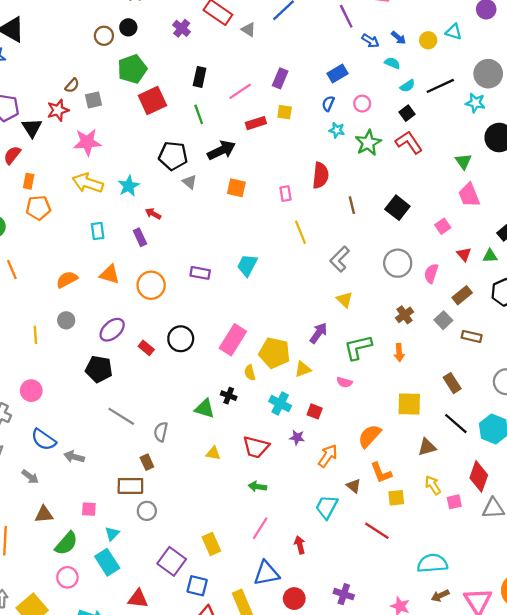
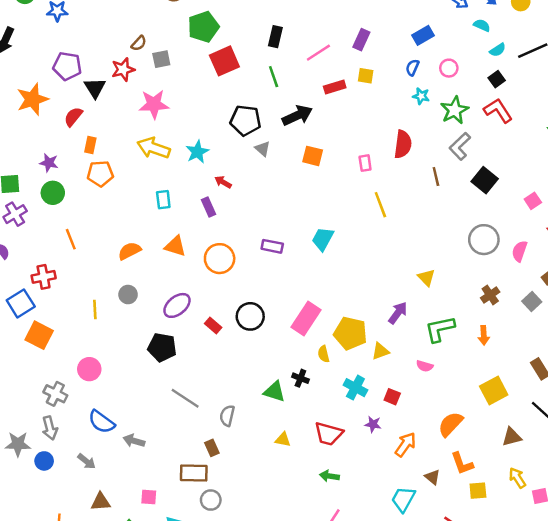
gray L-shape: (340, 259) -> (460, 146), moved
yellow square: (409, 404) -> (494, 391), turned -30

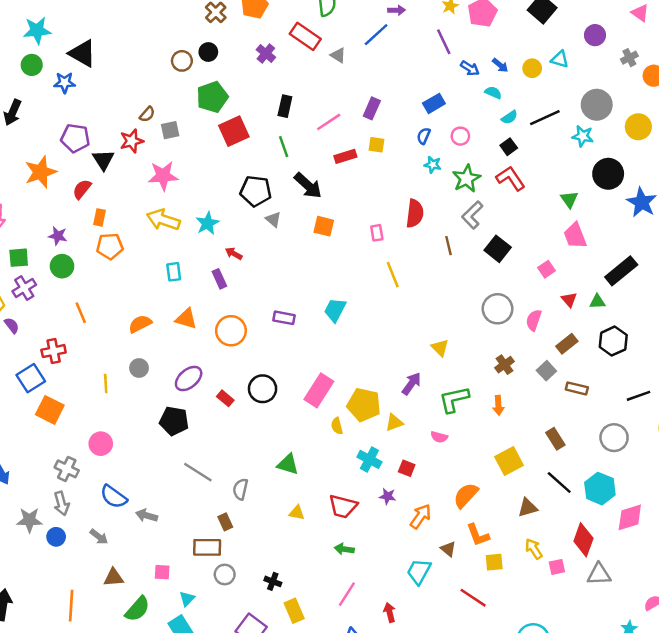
black arrow: (297, 115) -> (308, 186), turned 68
black cross: (300, 378) -> (273, 581), moved

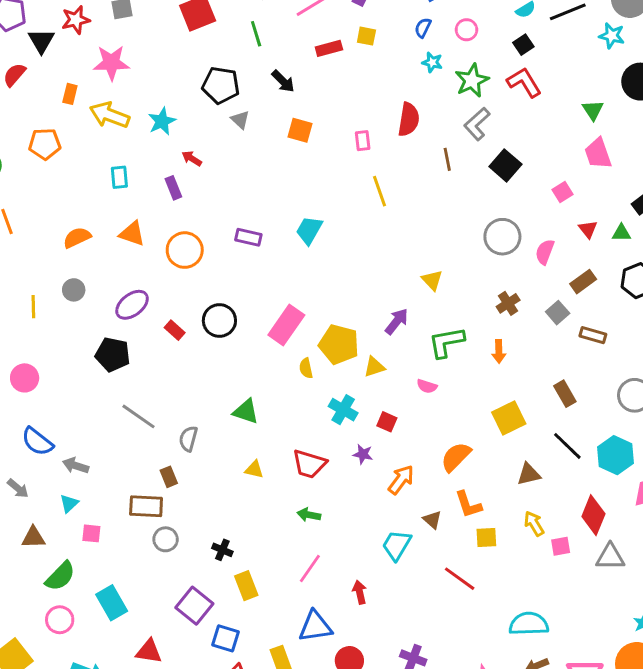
black arrow: (308, 186) -> (283, 81), size x0.7
orange rectangle: (99, 217) -> (70, 94), moved
cyan triangle: (187, 599) -> (69, 503), moved

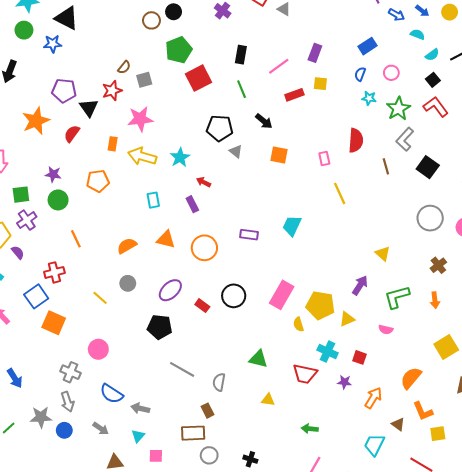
yellow line: (33, 307) -> (100, 298), turned -42
red trapezoid: (309, 464) -> (305, 374), moved

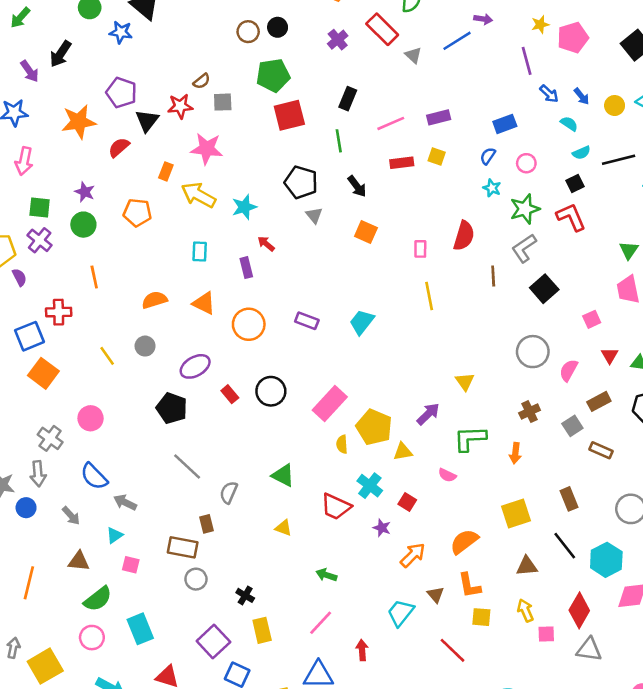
purple rectangle: (315, 53) -> (439, 117), turned 42
purple cross: (27, 220) -> (40, 240), turned -30

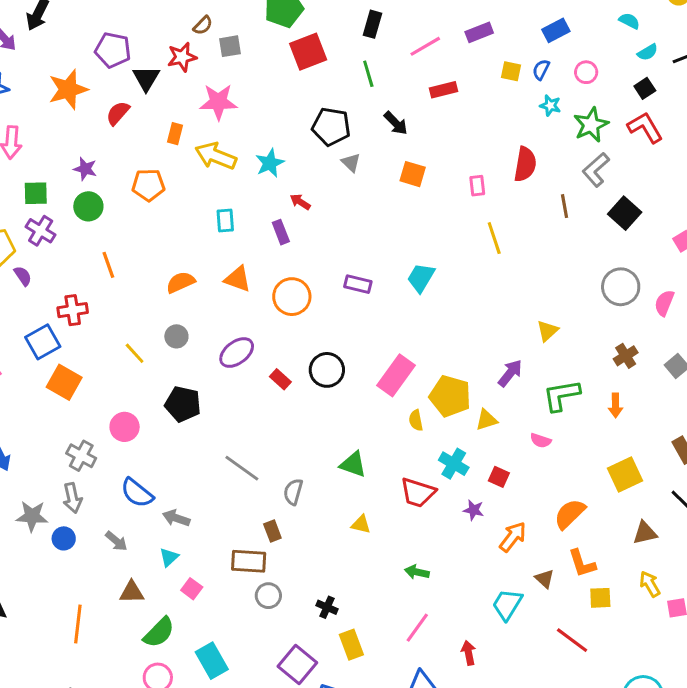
yellow square: (437, 156) -> (511, 71), moved
yellow triangle: (465, 382) -> (547, 331), turned 30
black pentagon: (172, 408) -> (183, 404), moved
pink square: (131, 565) -> (192, 589), turned 30

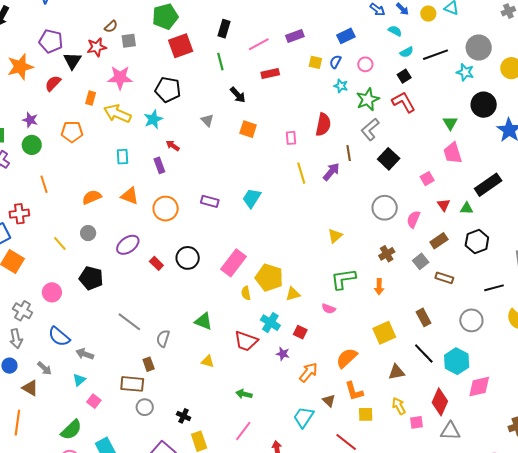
black pentagon: (331, 127) -> (168, 90), moved
purple arrow: (510, 373) -> (331, 172), moved
brown triangle: (132, 592) -> (30, 388), moved, turned 30

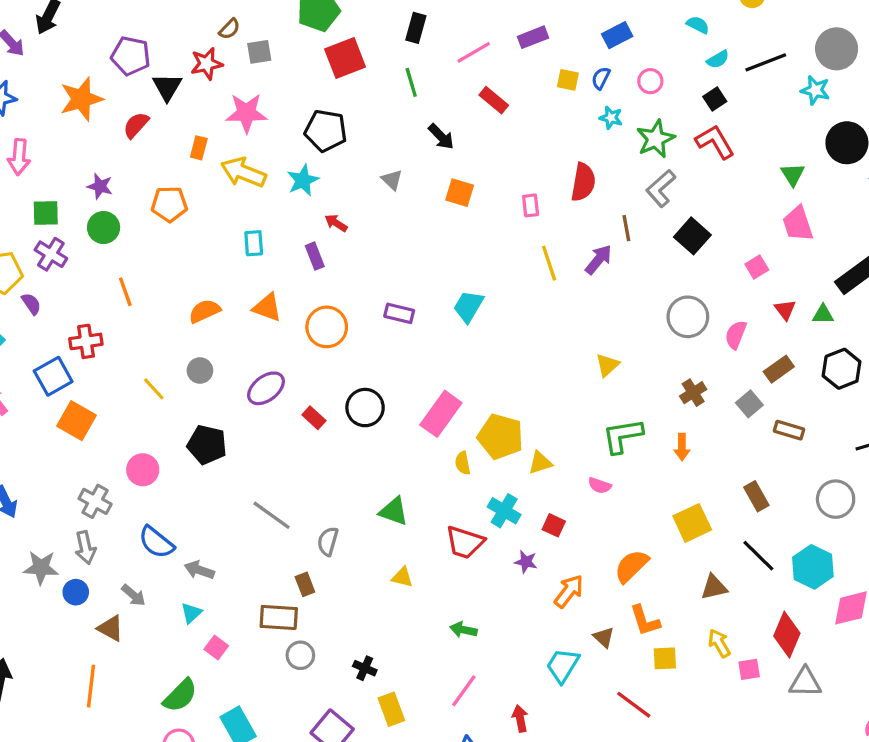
red rectangle: (270, 74) -> (494, 100), turned 54

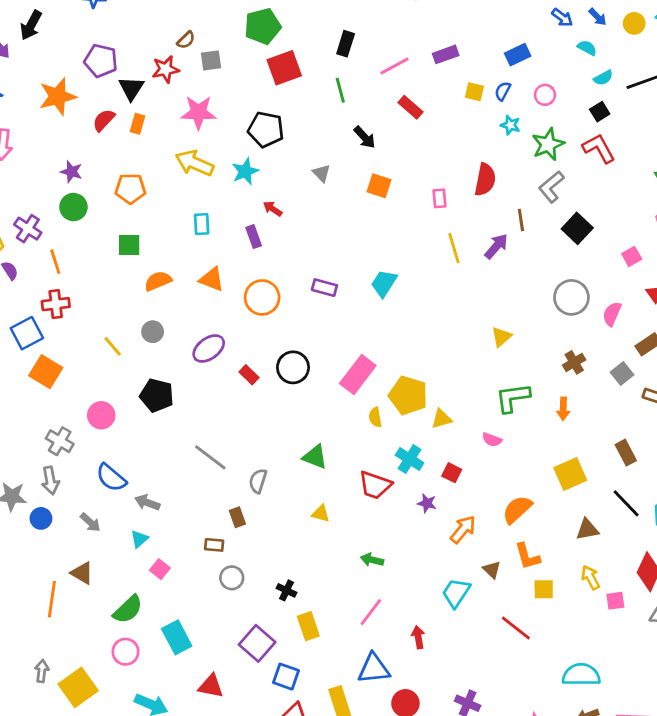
orange rectangle: (199, 148) -> (138, 124), moved
green square: (46, 213) -> (129, 245), moved
orange line: (125, 292) -> (55, 262), moved
brown rectangle: (279, 617) -> (214, 545), size x0.6
brown triangle: (111, 628) -> (82, 573), moved

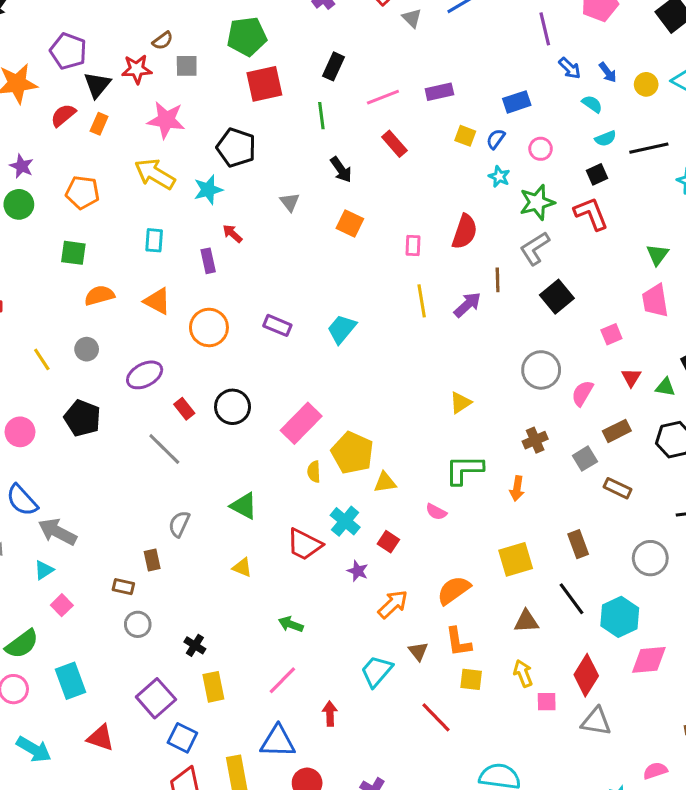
gray line: (210, 457) -> (164, 449), moved
gray arrow: (147, 502) -> (57, 532), size x1.4

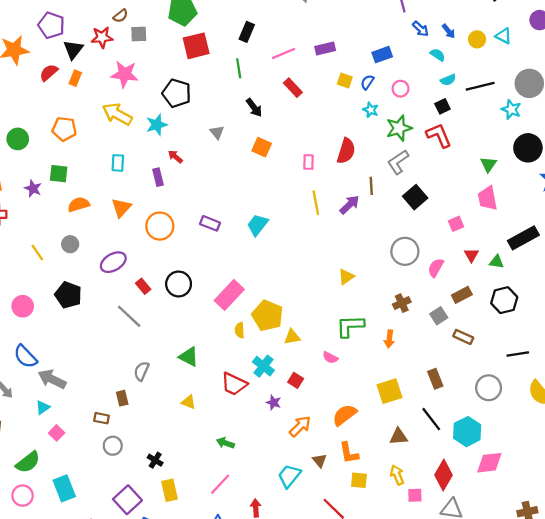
purple star: (22, 166) -> (33, 188), moved
orange triangle: (157, 301) -> (121, 208), turned 45

